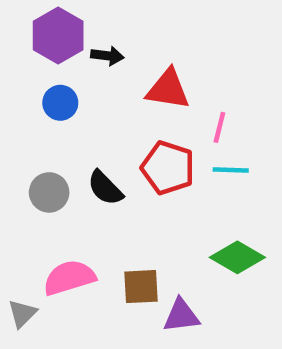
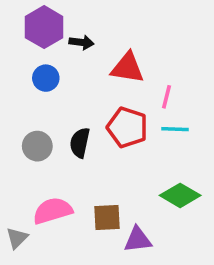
black semicircle: (105, 188) -> (80, 143), turned 56

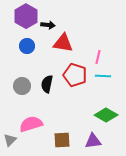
red triangle: (127, 68) -> (63, 43), moved
brown square: (107, 218) -> (62, 140), moved
purple triangle: (138, 240) -> (93, 141), moved

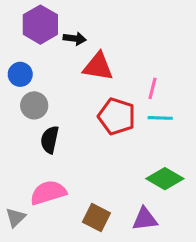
blue circle: (27, 46) -> (20, 74), moved
black semicircle: (47, 84) -> (50, 140), moved
gray circle: (22, 86) -> (34, 105), moved
brown square: (62, 140) -> (96, 217), turned 30

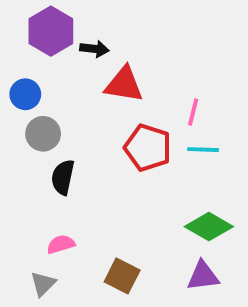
pink semicircle: (48, 193) -> (61, 244), size x0.6
gray triangle: (16, 217) -> (43, 284), moved
purple triangle: (145, 219) -> (203, 276), moved

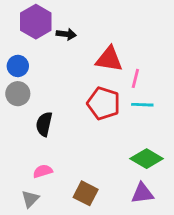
red triangle: (124, 84) -> (109, 59), moved
gray circle: (43, 134) -> (18, 94), moved

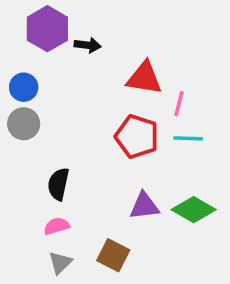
black semicircle: (44, 124) -> (58, 184), moved
purple triangle: (142, 193) -> (144, 206), moved
gray triangle: (30, 199) -> (60, 263), moved

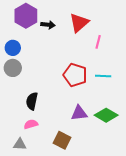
red triangle: (144, 78) -> (79, 23), moved, turned -50
pink line: (179, 104) -> (98, 42), moved
gray triangle: (60, 263) -> (20, 144), moved, turned 48

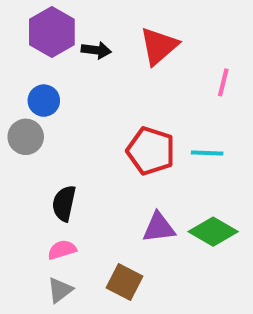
pink line: (98, 42) -> (223, 82), moved
blue circle: (13, 48) -> (44, 101), moved
gray triangle: (20, 144) -> (60, 290), moved, turned -40

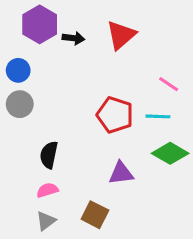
pink line: (223, 82) -> (169, 84), moved, turned -70
blue circle: (44, 101) -> (18, 70), moved
green diamond: (213, 232) -> (170, 153), moved

